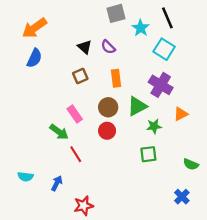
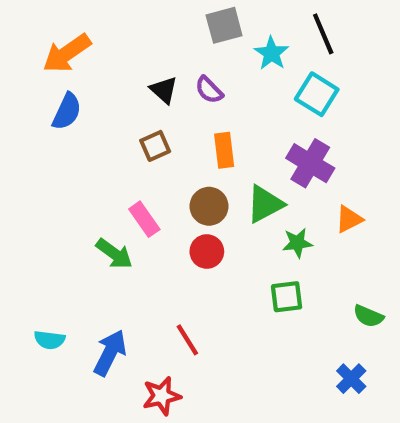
red line: (76, 154) -> (187, 340), moved
blue arrow: (57, 183) -> (110, 353), size x1.5

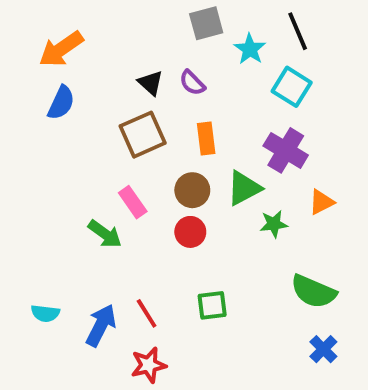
brown square: (155, 146) -> (143, 135), size x1.6
green square: (287, 297) -> (212, 305), moved
green semicircle: (368, 316) -> (313, 292), moved, size x1.6
red line: (187, 340) -> (147, 313), moved

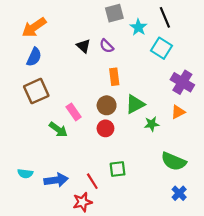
brown square: (143, 135) -> (36, 91), moved
purple cross: (286, 150) -> (182, 82), moved
red line: (147, 313) -> (92, 181), moved
blue arrow: (101, 325) -> (56, 180), turned 55

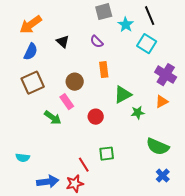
black triangle: (84, 46) -> (63, 42), moved
brown circle: (107, 105) -> (75, 82), moved
blue arrow: (56, 180) -> (48, 182), moved

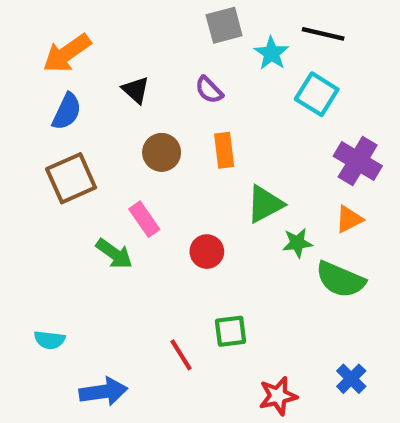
black line: (150, 16) -> (323, 34), turned -54
brown circle: (75, 82) -> (162, 152), moved
green semicircle: (158, 147) -> (340, 280), moved
red star: (75, 184) -> (278, 396), moved

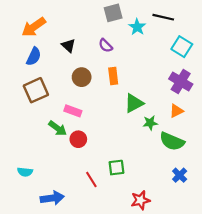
cyan square: (317, 94) -> (182, 47), moved
pink rectangle: (144, 219) -> (73, 111), turned -35
red circle: (207, 252) -> (78, 139), moved
blue cross: (351, 379) -> (180, 175), moved

